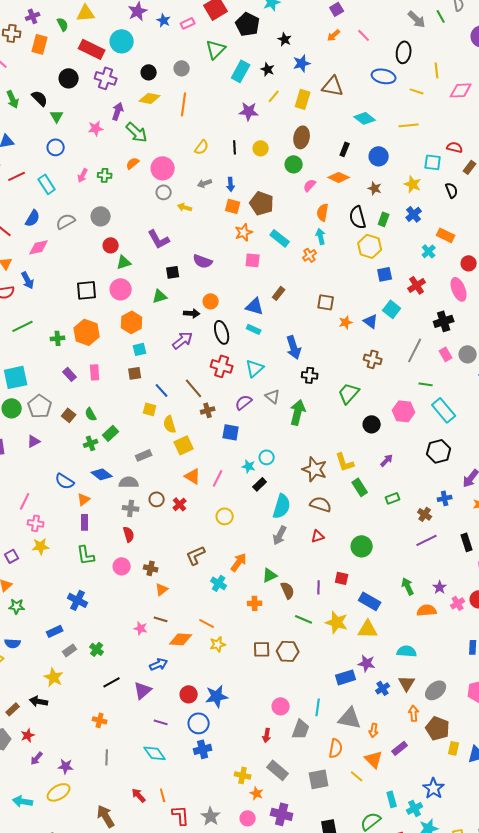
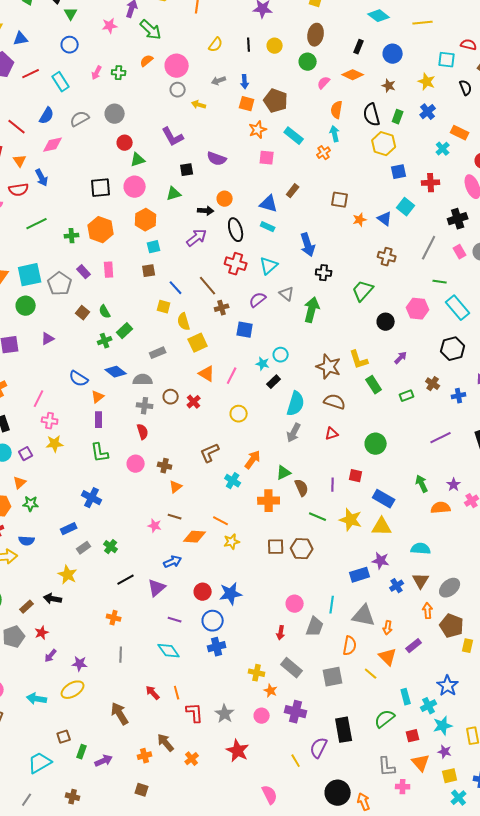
red cross: (417, 285) -> (431, 183), turned 30
gray pentagon: (40, 406) -> (60, 284), moved
brown cross: (425, 514) -> (433, 384), moved
orange cross: (255, 603) -> (269, 501), size x1.5

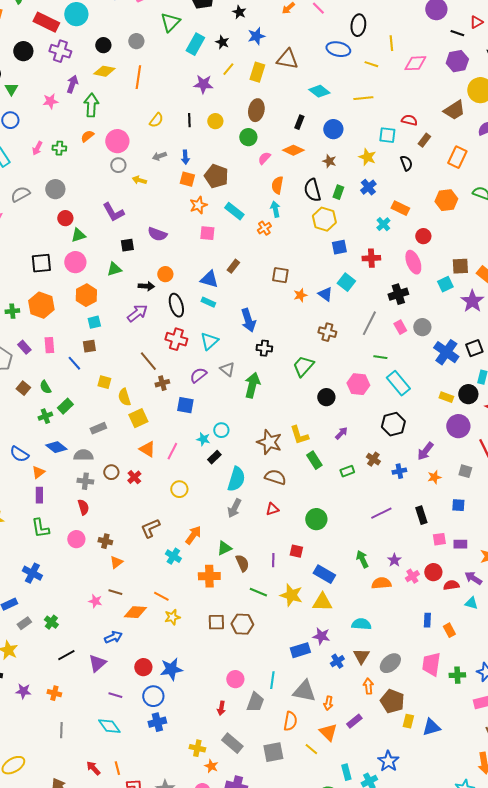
green arrow: (151, 30) -> (91, 105), turned -130
blue line: (176, 288) -> (74, 363), moved
purple star: (80, 664) -> (23, 691), moved

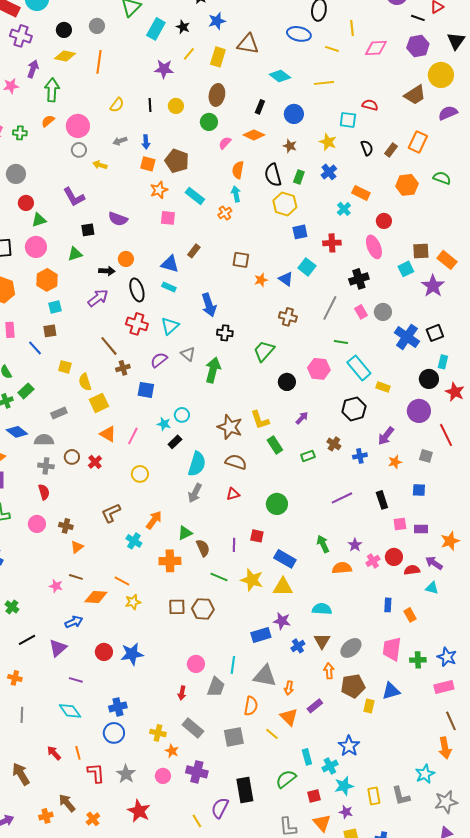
brown rectangle: (424, 140) -> (391, 150), moved
yellow rectangle: (446, 397) -> (383, 387), moved
blue circle: (153, 696) -> (114, 733), moved
brown pentagon: (392, 701) -> (353, 686), turned -30
blue triangle: (431, 727) -> (391, 691), moved

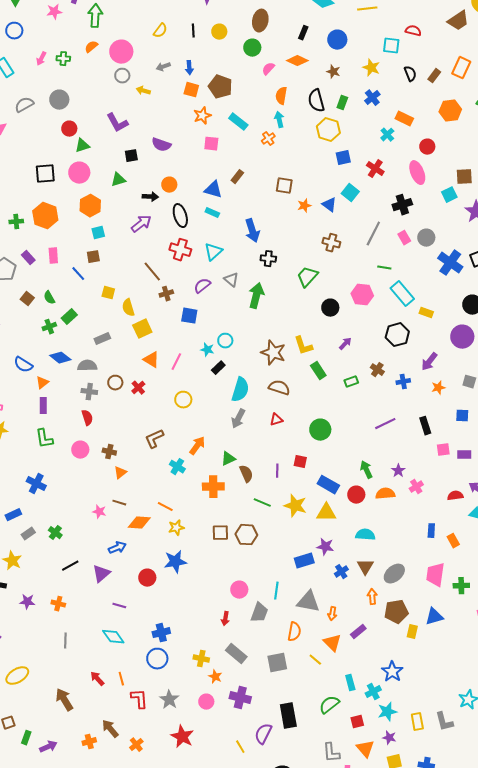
red cross: (332, 243) -> (375, 169), turned 36
red circle: (394, 557) -> (356, 495), moved
blue star: (132, 654) -> (175, 562), moved

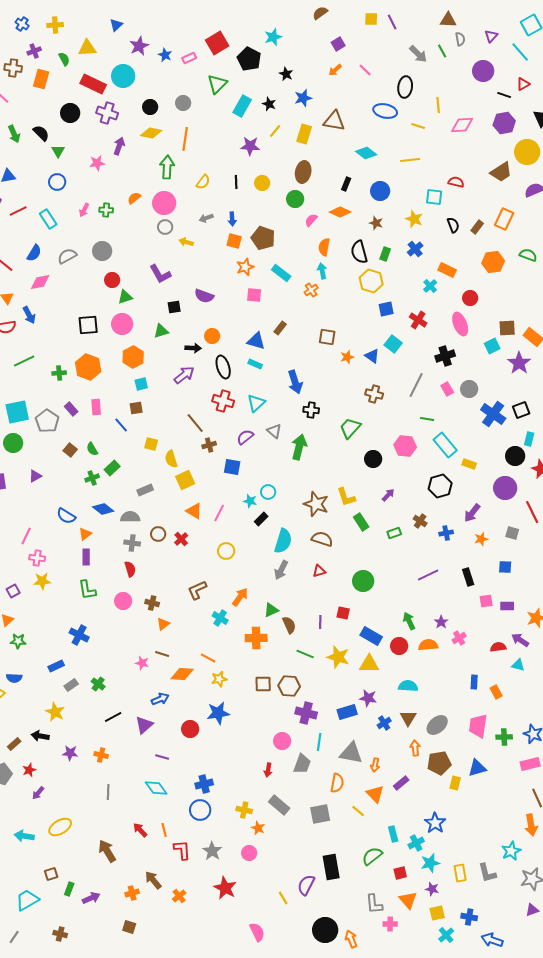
green arrow: (95, 16) -> (167, 167), moved
purple cross: (240, 698) -> (306, 713), moved

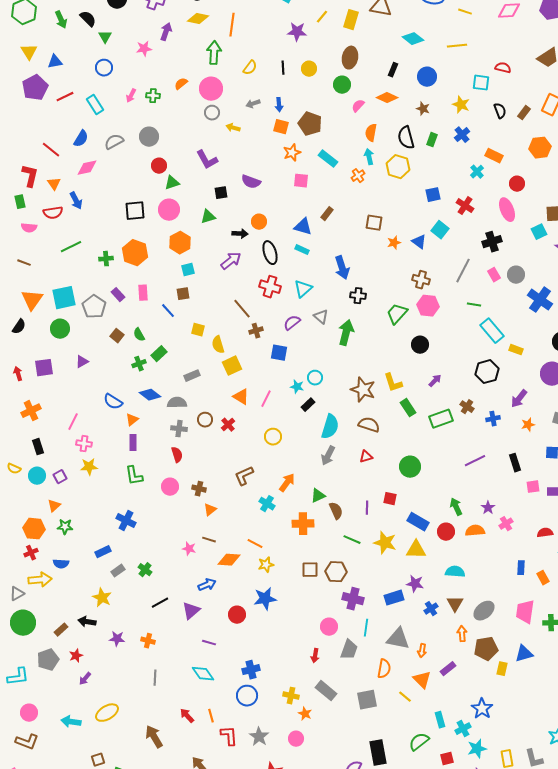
yellow hexagon: (371, 281) -> (398, 167), moved
pink hexagon: (405, 446) -> (428, 306), moved
green rectangle: (394, 533) -> (441, 419), size x1.6

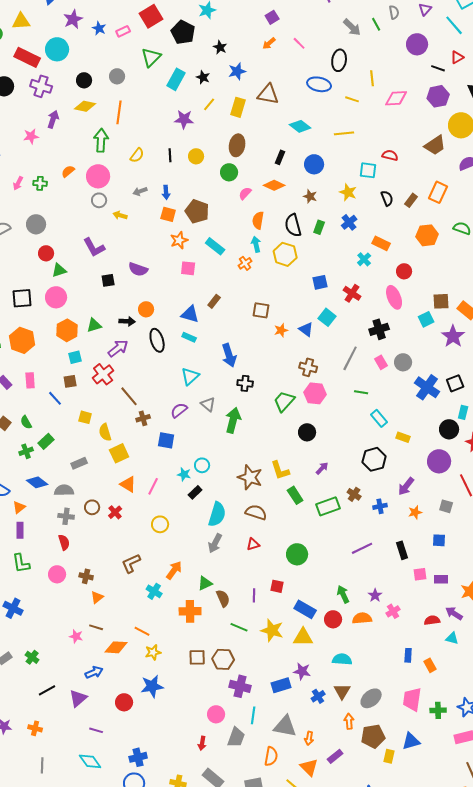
green triangle: (208, 217) -> (94, 325), moved
red cross: (270, 287) -> (103, 374), moved, turned 35
cyan rectangle: (492, 331) -> (379, 418), size x0.7

